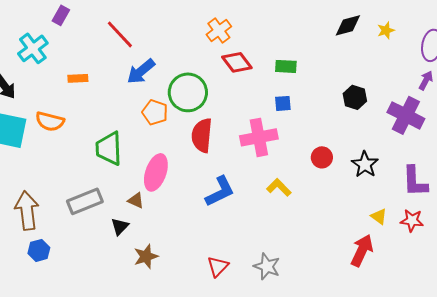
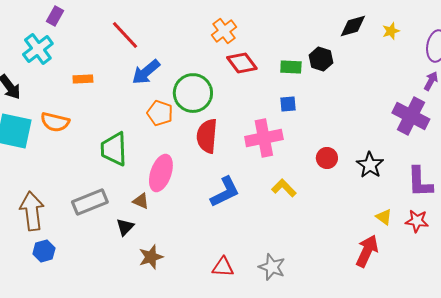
purple rectangle: (61, 15) -> (55, 16), moved
black hexagon: (355, 97) -> (321, 59), moved
red triangle: (218, 266) -> (223, 267), turned 50

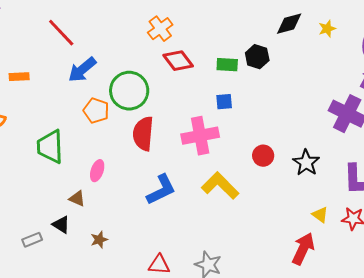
pink ellipse: (161, 173) -> (97, 171), size x0.6
yellow L-shape: (284, 188) -> (220, 186), size x1.5
gray rectangle: (90, 202) -> (32, 240), moved, size x0.6
black triangle: (125, 227) -> (61, 225), turned -42
brown star: (151, 257) -> (99, 240), moved, size x0.7

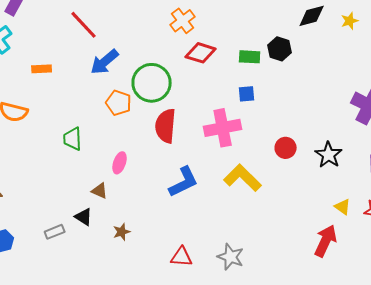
red diamond: (178, 61) -> (201, 53), turned -36
green trapezoid: (50, 147) -> (73, 139), size x0.7

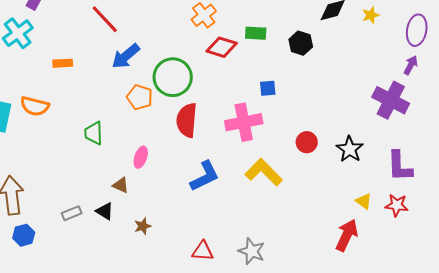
green rectangle: (250, 57) -> (256, 33), moved
gray rectangle: (55, 232) -> (72, 213), moved

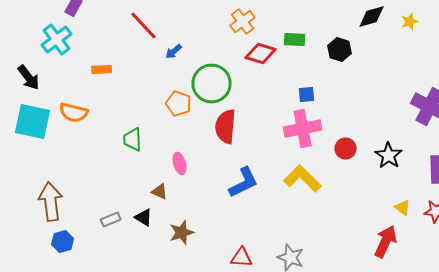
blue arrow: (126, 56) -> (174, 52), moved, size x0.6
pink cross: (244, 122) -> (303, 128), moved
pink ellipse: (141, 157) -> (180, 164), turned -35
brown star: (143, 226) -> (182, 232), size x1.4

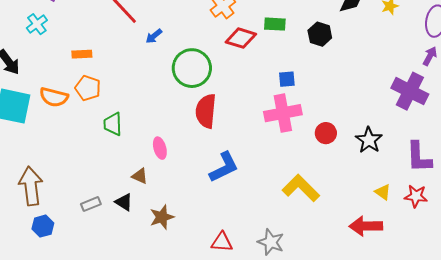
cyan cross: (57, 40) -> (37, 24), size x0.7
orange pentagon: (179, 104) -> (88, 88), moved
yellow L-shape: (303, 178) -> (301, 188), moved
red arrow: (386, 242) -> (366, 226), turned -116

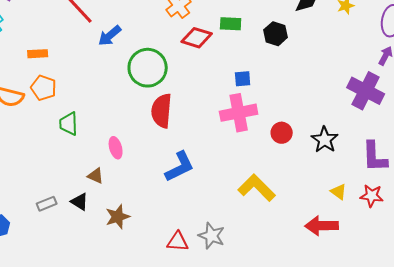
blue arrow: (154, 36) -> (110, 36), size x1.4
gray star: (271, 242) -> (212, 236), moved

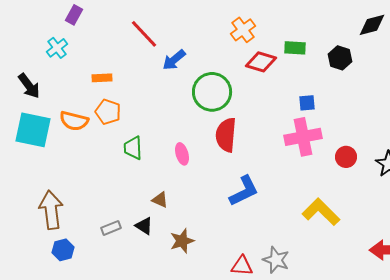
pink ellipse: (116, 148) -> (182, 154), moved

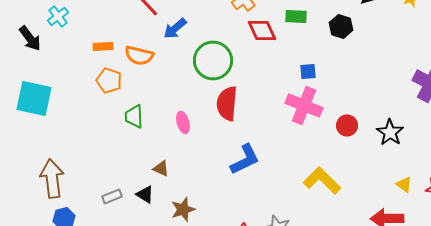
red diamond: (261, 62) -> (262, 30), turned 48
black arrow: (29, 86) -> (30, 38), moved
orange semicircle: (74, 121) -> (139, 55), moved
pink cross: (303, 137) -> (304, 105), turned 33

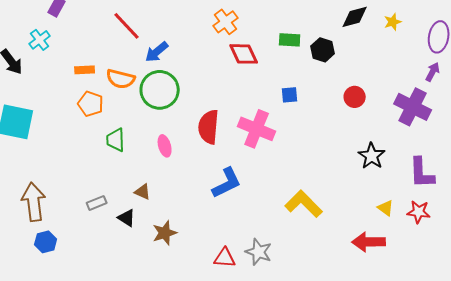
green rectangle: (296, 16) -> (290, 40), moved
green circle: (213, 60) -> (160, 90), moved
pink cross: (304, 105) -> (257, 129), moved
red circle: (347, 125) -> (355, 97), moved
gray rectangle: (112, 196) -> (97, 203), moved

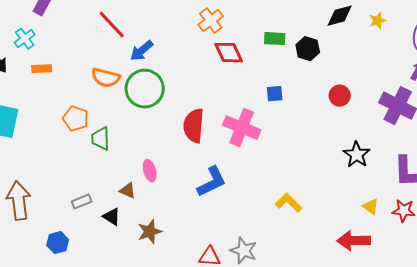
orange rectangle: (85, 70) -> (42, 69), moved
orange pentagon: (91, 104) -> (76, 119), moved
pink ellipse: (165, 146) -> (150, 171), moved
yellow L-shape: (304, 204) -> (289, 203), size x0.7
blue hexagon: (46, 242) -> (58, 243), moved

